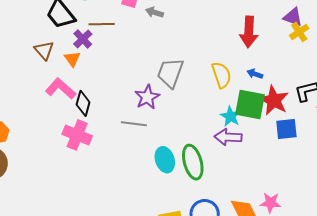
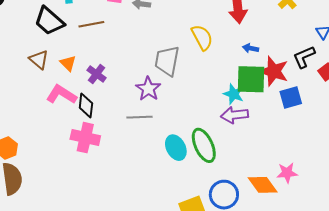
purple cross: (83, 39) -> (97, 74), moved
yellow semicircle: (221, 75) -> (202, 37), moved

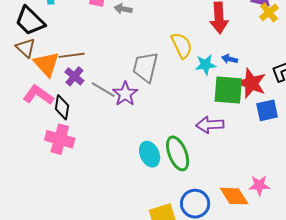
brown line: (91, 24) -> (72, 55), moved
brown triangle: (39, 59) -> (26, 48), moved
orange triangle: (68, 63) -> (47, 64), size x1.6
cyan star: (234, 94) -> (206, 65), moved, turned -30
gray line: (139, 117) -> (103, 90), moved, turned 30

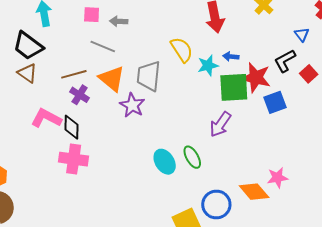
orange triangle: (47, 64) -> (112, 79), moved
gray line: (103, 90) -> (103, 47), moved
purple arrow: (210, 125) -> (220, 124), turned -44
green ellipse: (178, 153) -> (192, 157), size x0.7

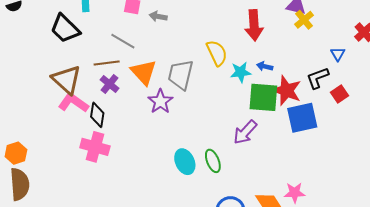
gray line: (103, 47) -> (123, 41), moved
brown triangle: (27, 73) -> (67, 80), moved, size x1.5
blue square: (275, 102) -> (302, 118), size x1.4

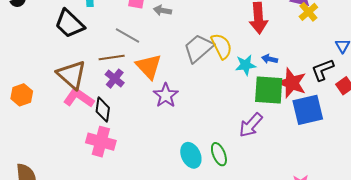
gray trapezoid: (181, 75) -> (199, 48), moved, turned 36
orange hexagon: (16, 153) -> (22, 95), moved

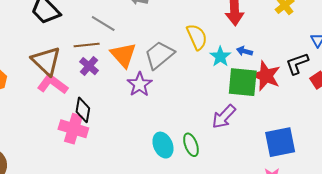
gray trapezoid: (199, 48) -> (159, 55), moved
cyan star: (246, 65) -> (220, 57), turned -30
black diamond: (103, 110) -> (83, 110), moved
blue square: (308, 110) -> (280, 142), moved

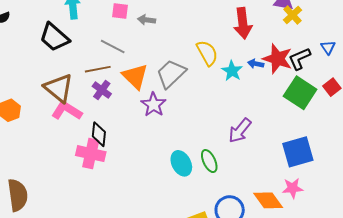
black L-shape: (297, 64) -> (300, 59), moved
red star: (266, 76) -> (277, 59), moved
green square: (243, 82) -> (300, 93), moved, turned 32

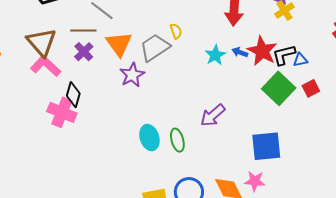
blue triangle: (328, 47) -> (300, 60), moved, turned 42
yellow semicircle: (207, 53) -> (176, 31), moved, size x0.6

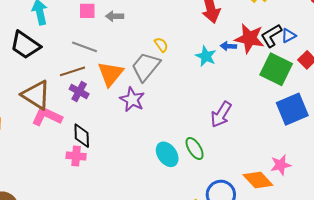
orange triangle: (119, 44) -> (110, 74), turned 32
pink cross: (62, 112) -> (76, 156), size x0.7
blue square: (266, 146) -> (292, 109), moved

